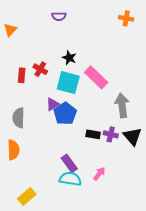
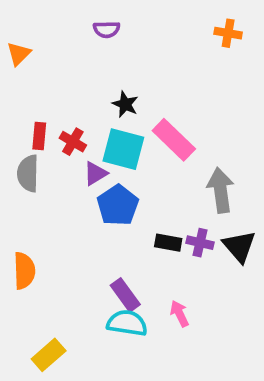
red cross: (40, 69) -> (73, 142), moved
purple triangle: (53, 104) -> (95, 173), moved
gray semicircle: (19, 118) -> (28, 173), moved
pink arrow: (99, 174) -> (179, 314), turned -64

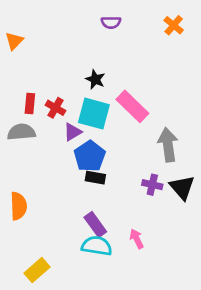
purple semicircle: (107, 29) -> (111, 22), moved
orange cross: (228, 33) -> (174, 25), turned 30
gray semicircle: (28, 173) -> (21, 132), turned 84
black rectangle: (168, 243) -> (95, 178), moved

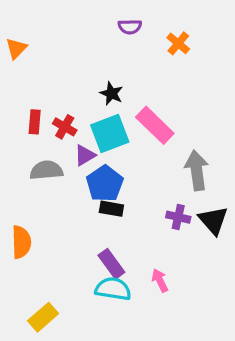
orange cross: (174, 25) -> (178, 43), moved
cyan square: (94, 114) -> (110, 134), turned -36
gray semicircle: (21, 132) -> (46, 170), moved

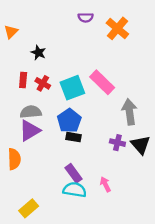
orange cross: (178, 43) -> (117, 28), size x1.5
black star: (111, 93) -> (38, 53), moved
purple triangle: (85, 155) -> (30, 131), moved, size x1.5

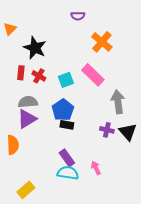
orange cross: (117, 28) -> (102, 42), moved
black star: (38, 53) -> (35, 48), size x1.6
cyan square: (72, 88) -> (66, 80), size x0.7

